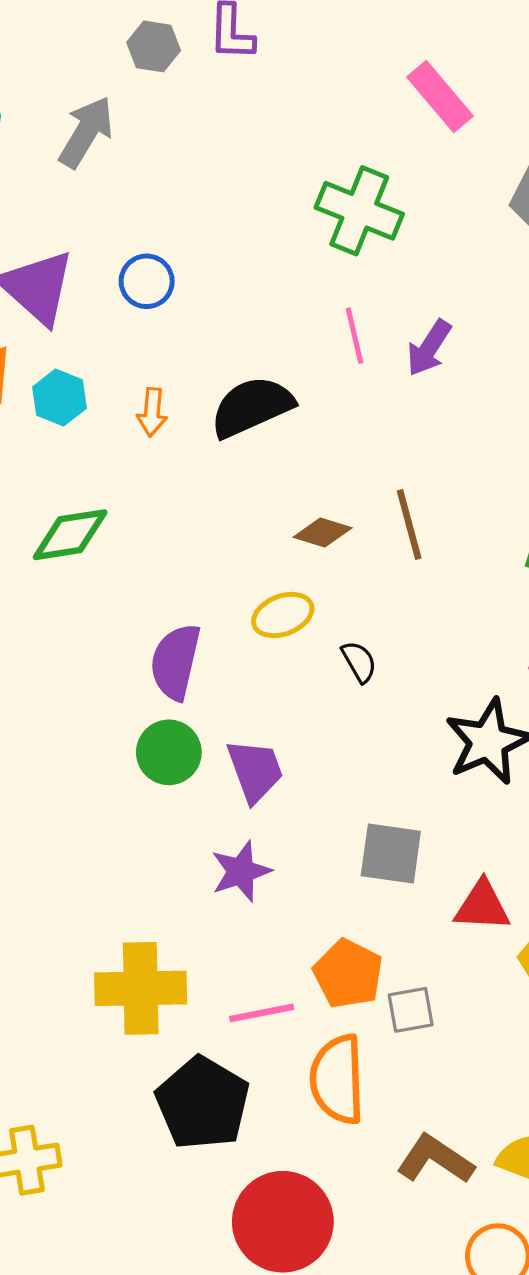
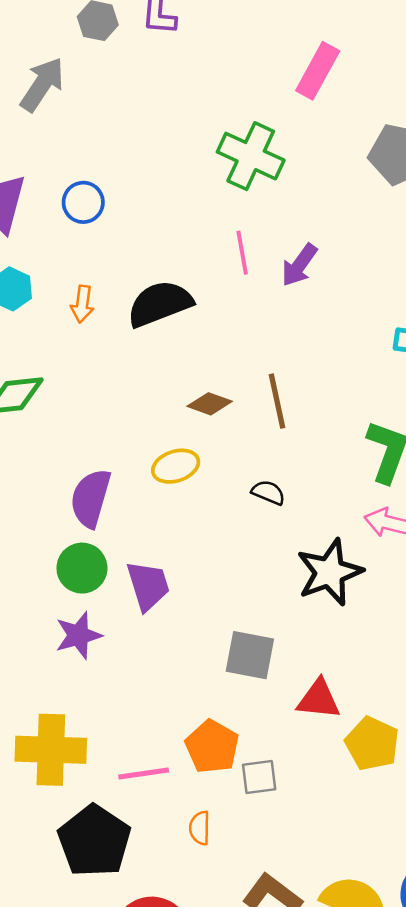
pink rectangle: (440, 97) -> (318, 71), turned 66
black semicircle: (359, 662) -> (268, 492), moved, turned -40
purple star: (241, 871) -> (78, 635), moved
orange semicircle: (337, 1079) -> (200, 828), size x0.5

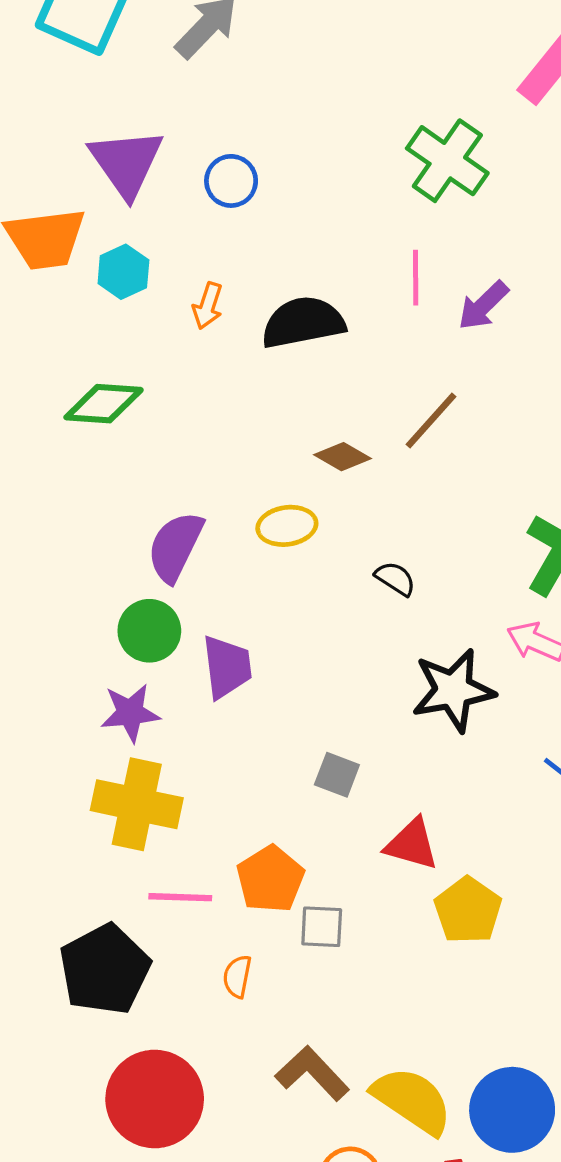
brown line: (277, 401) -> (431, 420), moved, turned 44
gray square: (250, 655) -> (337, 775), size x0.7
yellow cross: (51, 750) -> (137, 804), moved

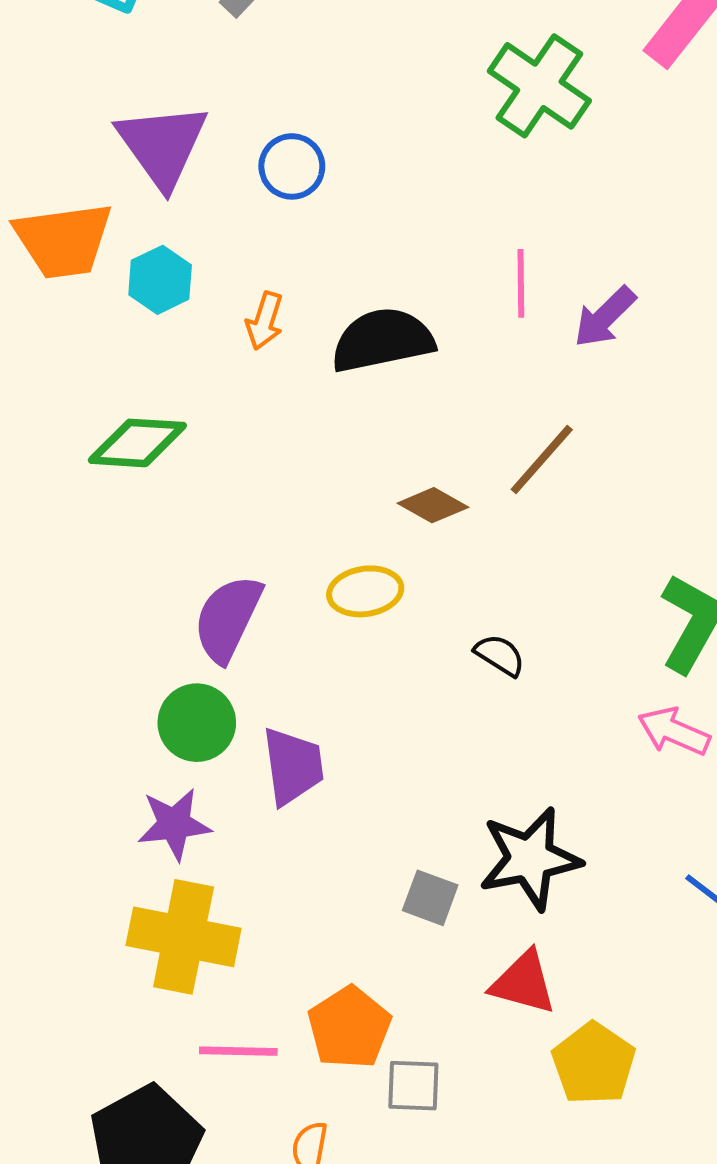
green cross: (447, 161) -> (539, 86), moved
black star: (453, 690) -> (530, 859), moved

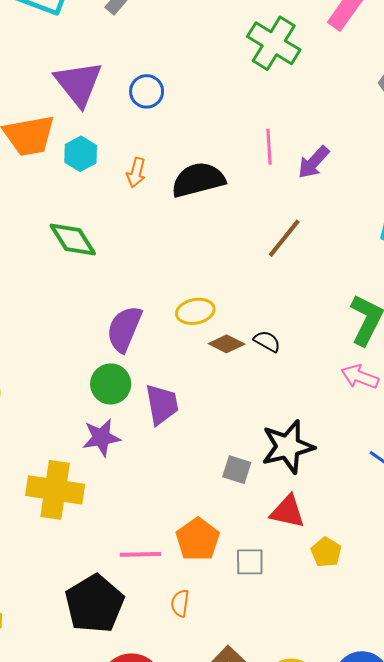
green diamond: (137, 443) -> (73, 239), turned 57
brown diamond: (433, 505) -> (227, 344), moved
yellow cross: (184, 937) -> (55, 490), moved
yellow pentagon: (594, 1064) -> (326, 552), size x0.7
gray square: (413, 1086) -> (250, 562), moved

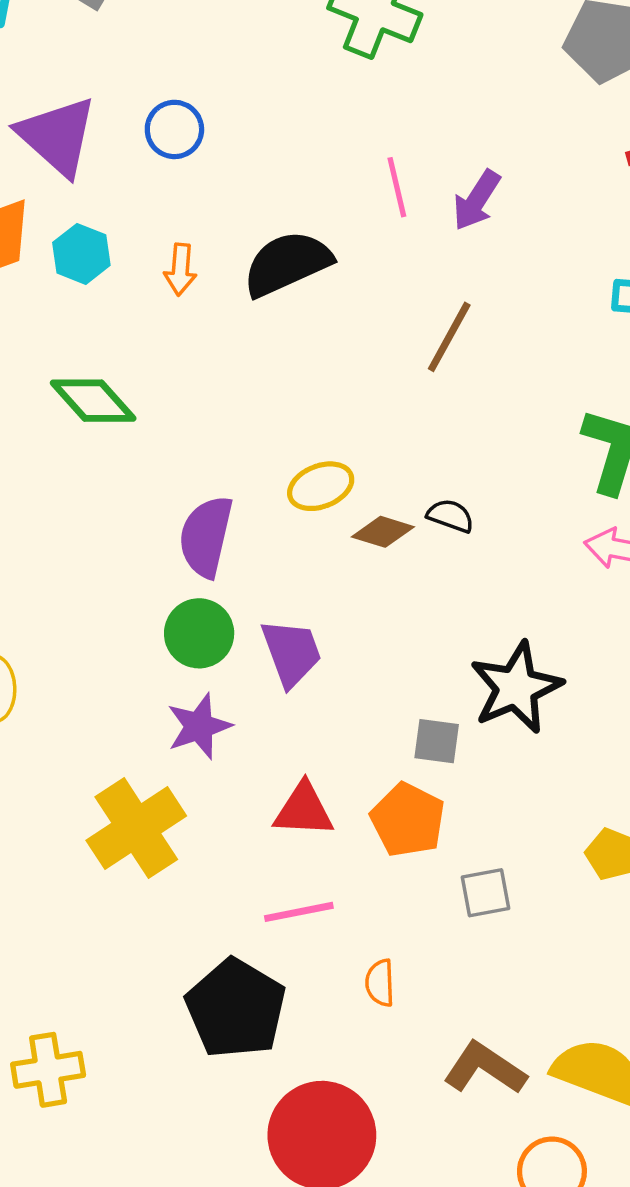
yellow cross: (55, 490) -> (136, 828), turned -32
red triangle: (288, 512) -> (304, 810), moved
orange pentagon: (198, 539) -> (408, 820), moved

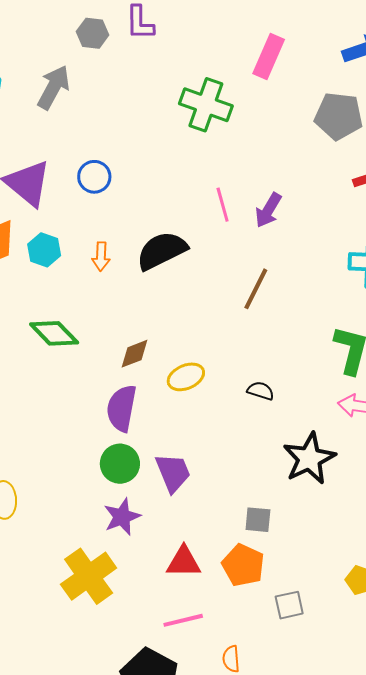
brown diamond: (383, 532) -> (134, 354), moved, turned -36
black star: (516, 688) -> (309, 458), moved

